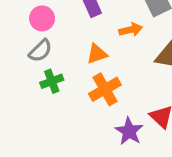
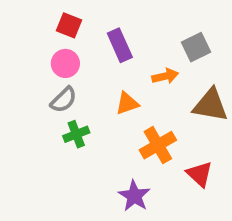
orange cross: (105, 89) -> (158, 145), moved
purple star: (129, 131) -> (134, 196), moved

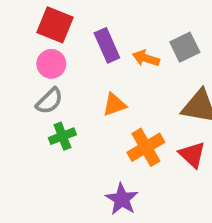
red square: (69, 25) -> (55, 25), size x1.4
orange arrow: (165, 76) -> (146, 58), moved, turned -150
red triangle: (200, 174) -> (192, 155), moved

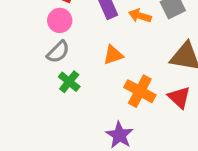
green cross: (62, 136) -> (69, 82), turned -30
orange cross: (146, 147) -> (140, 91), turned -32

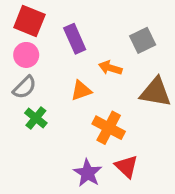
orange arrow: (140, 16) -> (110, 68), moved
red triangle: (179, 97) -> (126, 167), moved

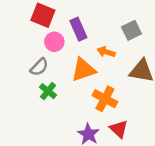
pink circle: (26, 55) -> (54, 42), moved
orange triangle: (81, 91) -> (83, 70), size x1.5

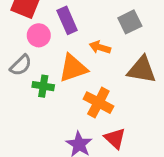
green cross: (48, 91) -> (43, 86), moved, turned -30

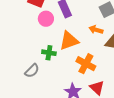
orange arrow: (100, 47) -> (96, 30), moved
gray semicircle: (21, 65) -> (32, 71), moved

